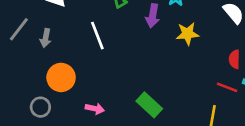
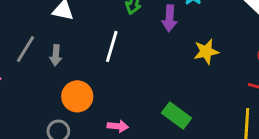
yellow star: (187, 34) -> (206, 52), moved
white line: (97, 36) -> (112, 46), turned 44

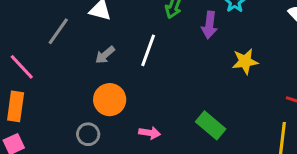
gray line: (26, 49) -> (58, 31), moved
gray arrow: (56, 55) -> (105, 55), moved, turned 42

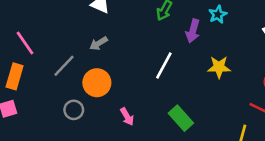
gray line: (58, 31) -> (64, 66), moved
white line: (148, 50) -> (164, 66), moved
pink arrow: (150, 133) -> (127, 117), turned 42

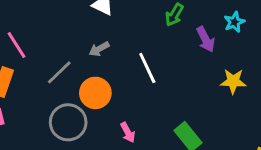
purple arrow: (193, 31) -> (206, 39), turned -45
white line: (164, 66) -> (147, 68), moved, turned -56
gray circle: (74, 110) -> (68, 122), size x1.6

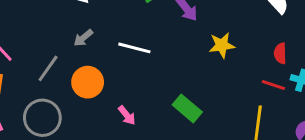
white line: (147, 68) -> (134, 48), turned -40
gray circle: (68, 122) -> (42, 118), moved

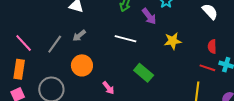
white line: (134, 48) -> (125, 39), moved
gray line: (48, 68) -> (55, 44), moved
green rectangle: (187, 108) -> (144, 73), moved

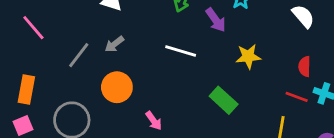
pink line: (24, 43) -> (33, 28), moved
green rectangle: (144, 73) -> (224, 100), moved

